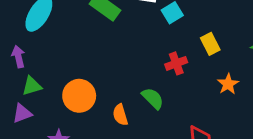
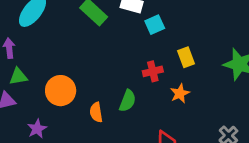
orange star: (228, 84) -> (180, 93), moved
green semicircle: (153, 98) -> (128, 101), turned 60

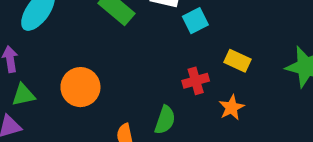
yellow rectangle: (186, 57) -> (237, 61), turned -42
orange circle: (61, 91) -> (80, 87), moved

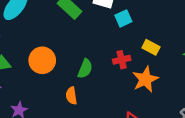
orange star: (232, 108) -> (145, 79), size x1.5
green semicircle: (165, 120) -> (85, 69), moved

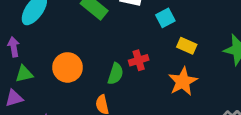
cyan square: (123, 18) -> (165, 18), moved
red cross: (122, 60) -> (139, 60), moved

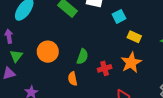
red cross: (139, 60) -> (105, 68), moved
green triangle: (24, 74) -> (16, 56), turned -40

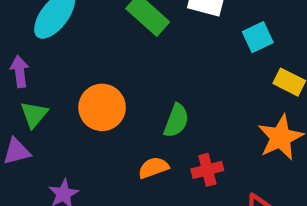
red cross: (105, 68) -> (207, 170), moved
orange semicircle: (73, 79) -> (153, 168), turned 80

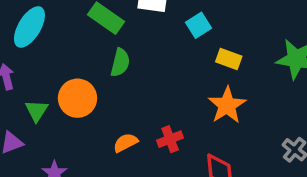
green triangle: (34, 114) -> (37, 111), moved
green semicircle: (176, 121) -> (120, 63), moved

